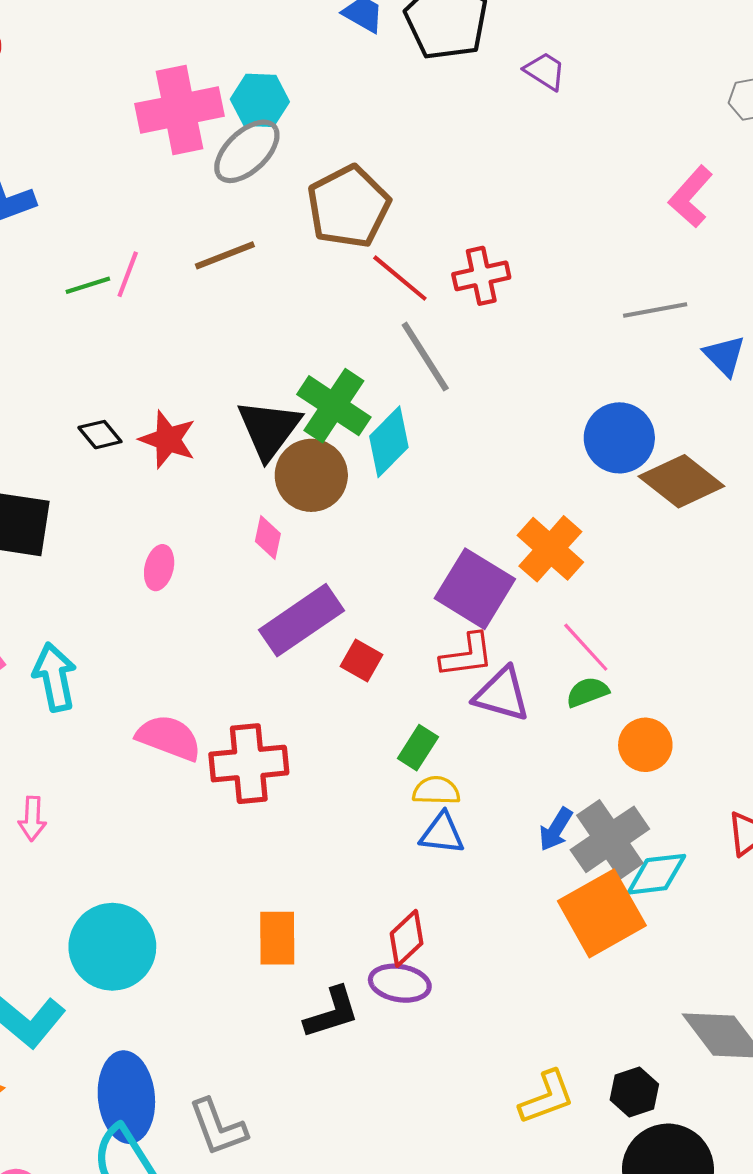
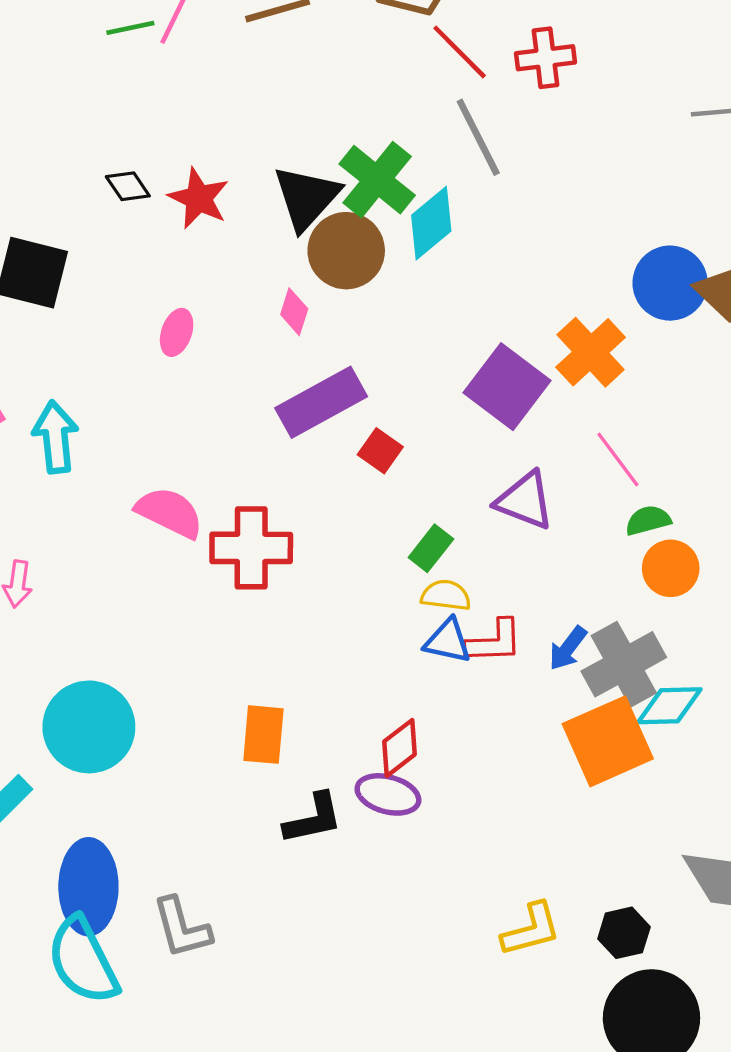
blue circle: (619, 438) -> (670, 283), moved
red L-shape: (467, 655) -> (494, 642), moved
green semicircle: (587, 692) -> (648, 520), moved

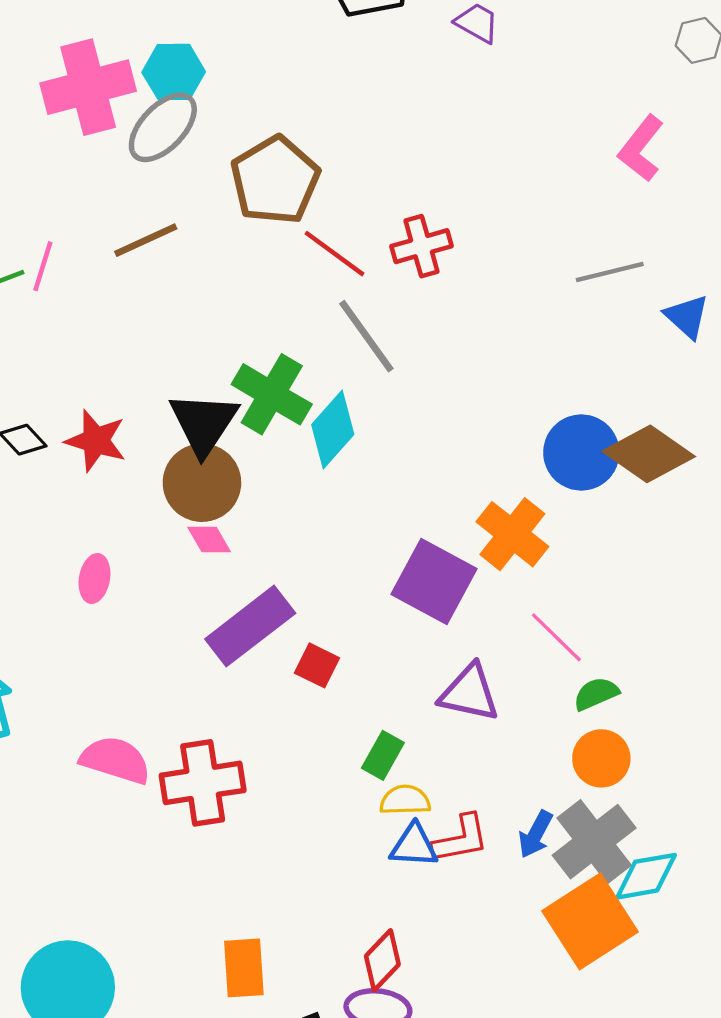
brown circle: (346, 251) -> (202, 483), moved
pink diamond: (294, 312) -> (209, 539), turned -39
orange circle: (671, 568) -> (601, 758), moved

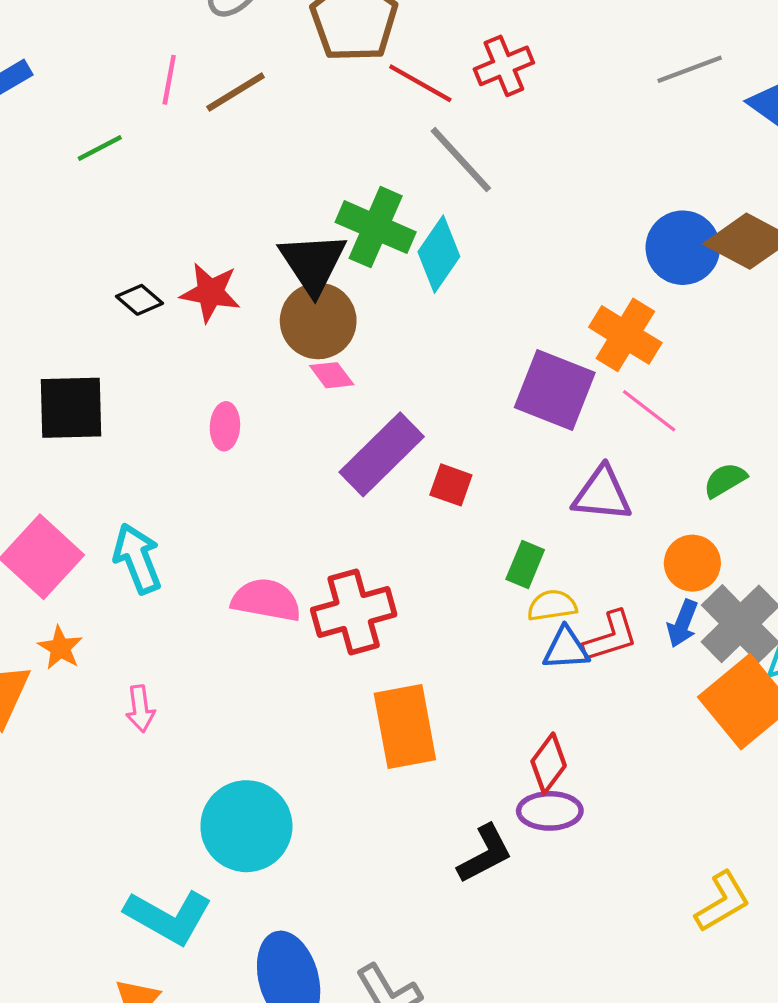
pink line: (43, 266) -> (169, 80), moved
pink line: (556, 637) -> (649, 411), moved
orange circle: (601, 758) -> (692, 563), moved
orange rectangle: (244, 968) -> (405, 727), moved, size x1.4

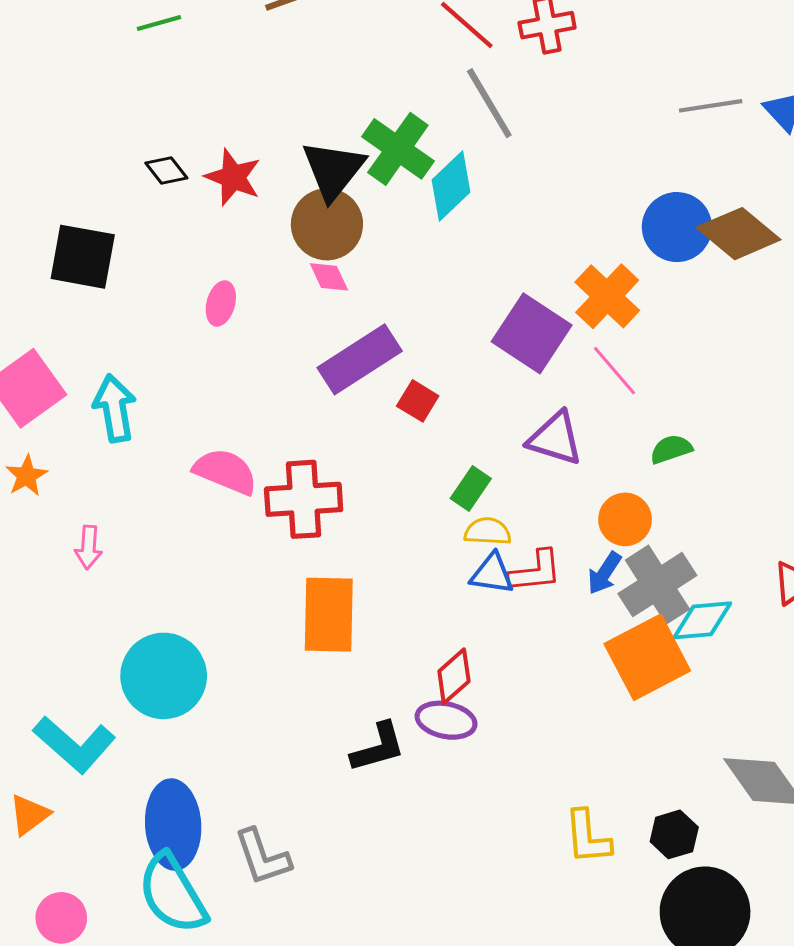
gray line: (690, 69) -> (711, 106), moved
yellow L-shape: (722, 902) -> (588, 837), turned 104

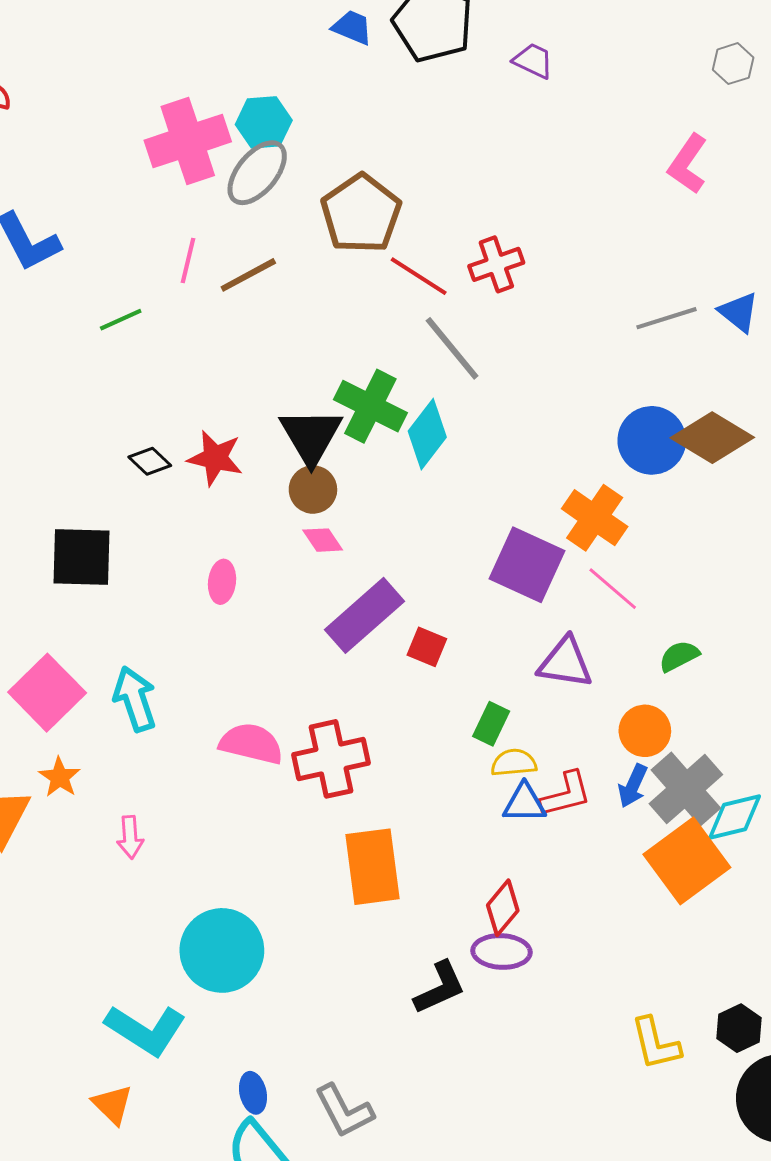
brown circle: (327, 224) -> (313, 490), size x0.7
orange triangle: (29, 815) -> (113, 1105), turned -30
blue ellipse: (173, 825) -> (253, 1093), size x0.5

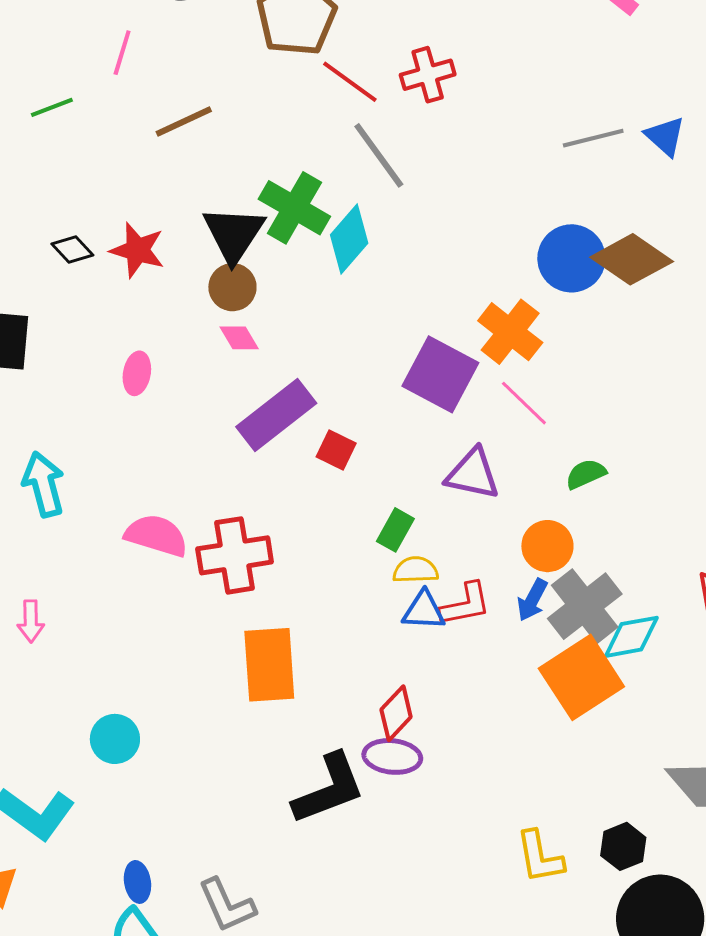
brown line: (248, 275) -> (184, 122), moved
cyan circle: (222, 950) -> (115, 739), size x0.6
black L-shape: (440, 988) -> (329, 789), size x1.4

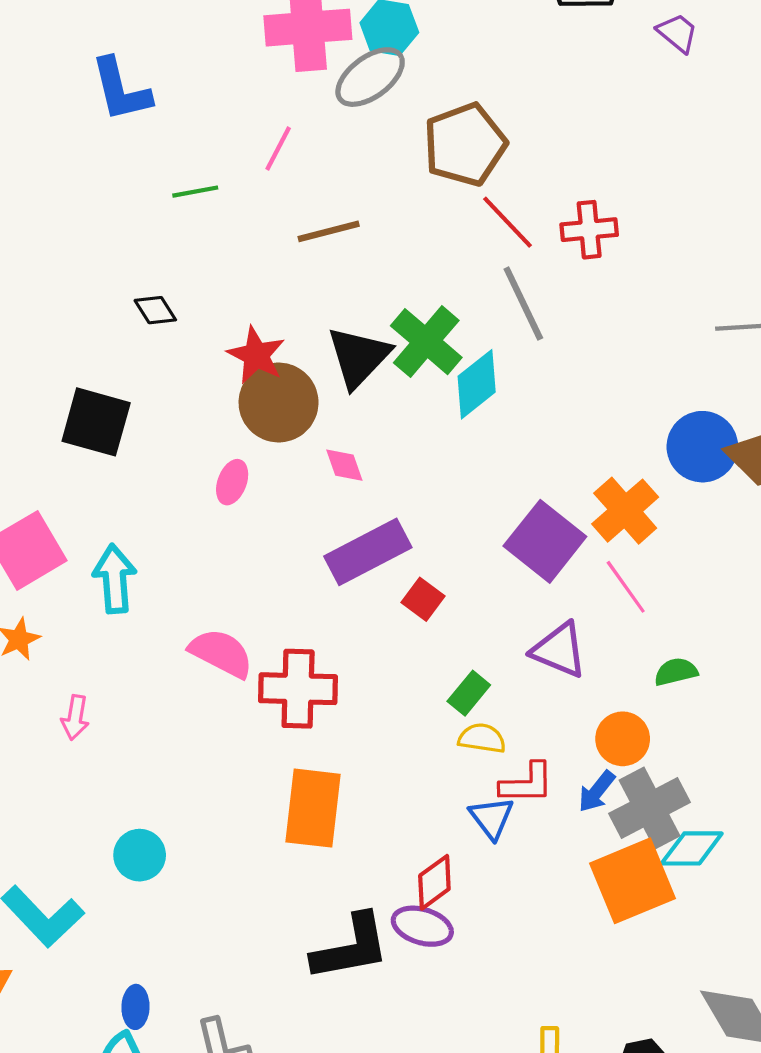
black diamond: (72, 250) -> (155, 310), moved
brown circle: (232, 287) -> (279, 403), moved, size x1.6
blue triangle: (424, 611) -> (492, 818), moved, turned 39

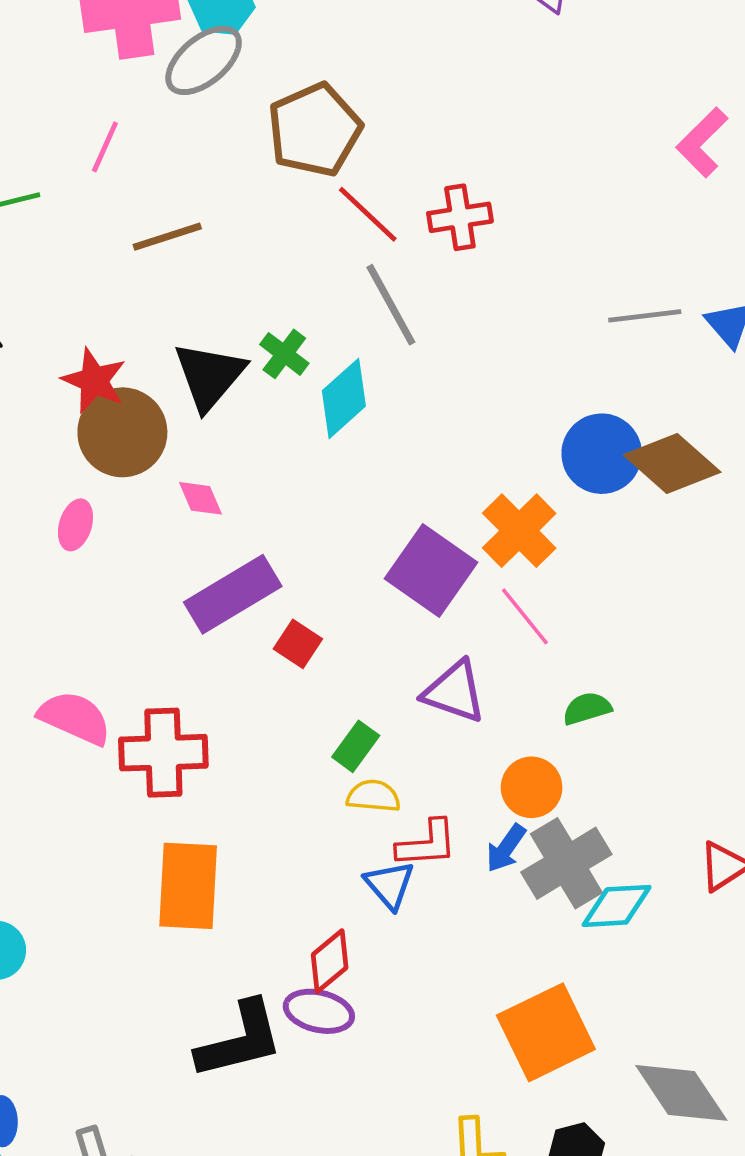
green cross: (426, 342) -> (284, 354), size x0.6
orange square: (632, 881) -> (546, 1032), moved

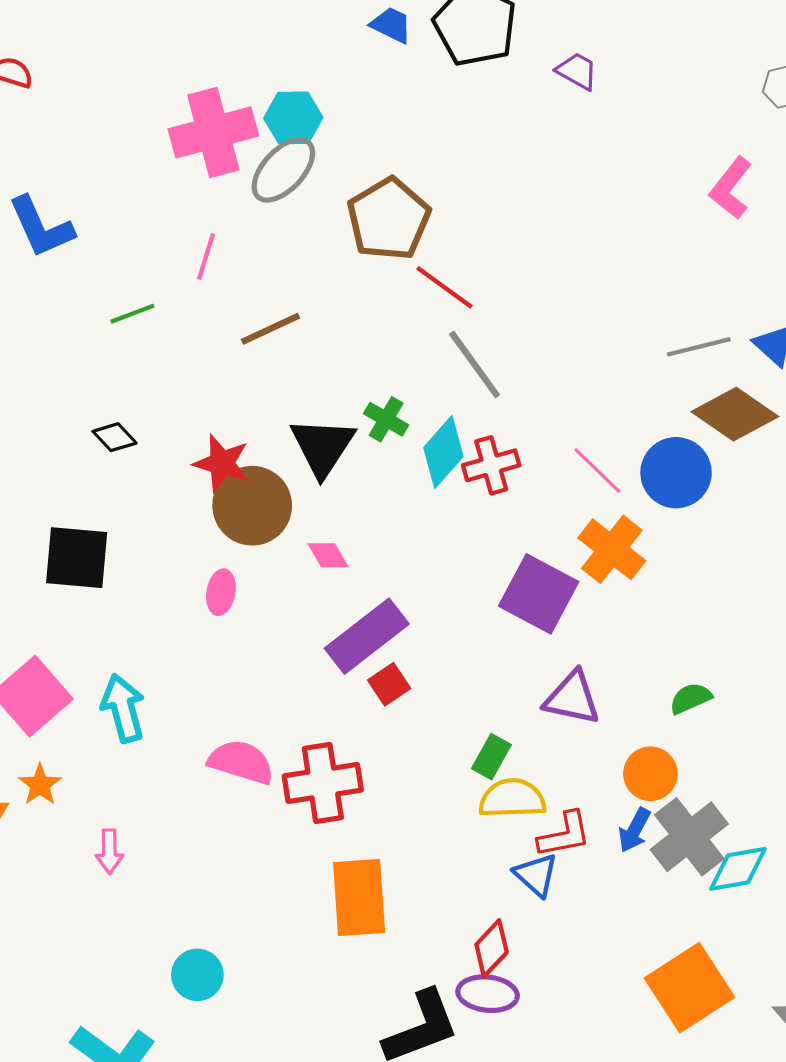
red cross: (460, 217) -> (491, 465), moved
brown diamond: (672, 463) -> (735, 414), moved
pink line: (525, 616) -> (597, 470), moved
red square: (298, 644) -> (389, 684), moved, turned 30
yellow semicircle: (373, 796) -> (512, 799), size x1.4

